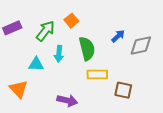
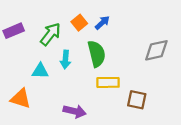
blue arrow: (118, 36) -> (102, 23), moved
orange triangle: (18, 89) -> (21, 99), turned -30

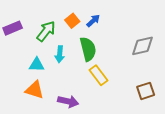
yellow rectangle: (108, 82) -> (98, 75), turned 54
orange triangle: (21, 99) -> (35, 90), moved
brown square: (137, 100) -> (146, 91), moved, turned -30

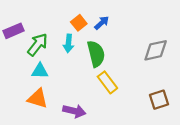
green arrow: (46, 31) -> (38, 45), moved
cyan arrow: (60, 54) -> (69, 43), moved

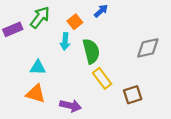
blue arrow: (102, 23) -> (101, 11), moved
green arrow: (38, 45) -> (40, 17), moved
brown square: (159, 100) -> (133, 95), moved

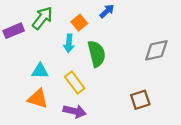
yellow rectangle: (102, 78) -> (75, 82), moved

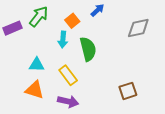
gray diamond: (156, 50) -> (138, 28), moved

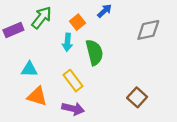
cyan triangle: (37, 65) -> (29, 69), moved
brown square: (128, 91) -> (137, 97), turned -30

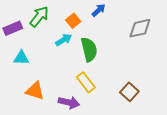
cyan arrow: (67, 42) -> (64, 40), turned -126
cyan triangle: (29, 69) -> (21, 58), moved
yellow rectangle: (73, 81) -> (86, 82), moved

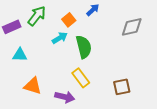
brown square: (129, 92) -> (122, 87), turned 36

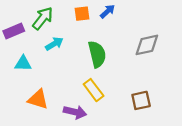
orange square: (69, 20) -> (82, 14), moved, turned 32
gray diamond: (132, 27) -> (147, 45), moved
cyan arrow: (60, 38) -> (54, 44), moved

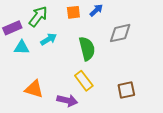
gray diamond: (147, 45) -> (120, 33), moved
cyan triangle: (23, 63) -> (22, 48), moved

